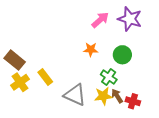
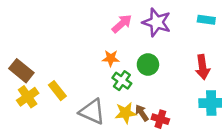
green cross: (109, 77) -> (122, 81), moved

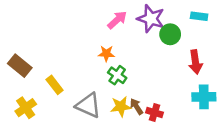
green circle: (148, 65) -> (170, 34), moved
yellow cross: (28, 97) -> (26, 108), moved

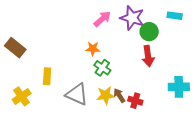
red arrow: (195, 62) -> (148, 56), moved
brown rectangle: (20, 66) -> (15, 48), moved
yellow rectangle: (55, 85) -> (47, 76), turned 42

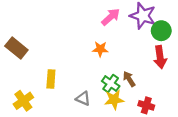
green cross: (102, 68) -> (111, 84), moved
gray triangle: (77, 94) -> (83, 98), size x0.6
brown arrow: (119, 95) -> (129, 79), moved

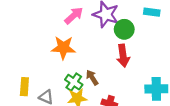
orange star: (100, 49) -> (63, 48), size x1.5
yellow rectangle: (51, 79) -> (24, 87), moved

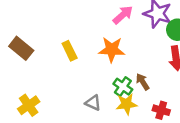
yellow rectangle: (24, 87) -> (70, 51), moved, turned -30

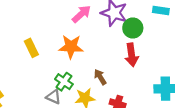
green cross: (123, 87) -> (64, 82), moved

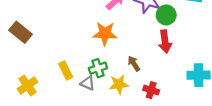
yellow rectangle: (31, 48) -> (66, 70), moved
green cross: (64, 82) -> (98, 68), turned 36

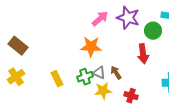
green circle: (166, 15) -> (153, 31), moved
gray triangle: (88, 83) -> (99, 73), moved
yellow cross: (28, 85) -> (16, 77), moved

